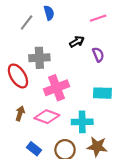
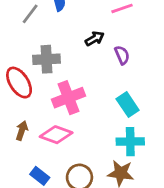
cyan rectangle: (102, 93) -> (128, 104), turned 54
cyan cross: (82, 122) -> (130, 142), moved

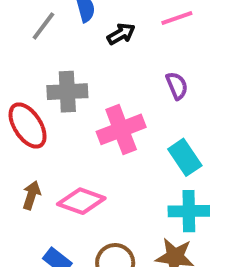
black arrow: (95, 39) -> (121, 34), moved
pink cross: (68, 98) -> (121, 129), moved

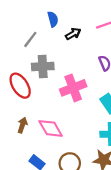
gray line: (43, 26) -> (30, 39), moved
pink diamond: (81, 201) -> (51, 128), turned 40

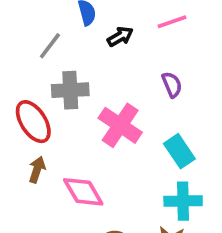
pink cross: (73, 88) -> (120, 125), turned -35
brown arrow: (22, 125) -> (37, 170), moved

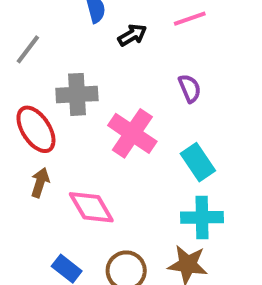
gray line: (50, 46) -> (28, 49), moved

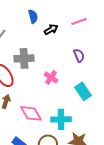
pink cross: (132, 133) -> (51, 77), size x0.6
cyan cross: (202, 217) -> (61, 119), moved

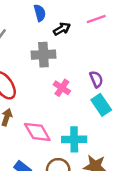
purple semicircle: (79, 55) -> (96, 79), moved
gray cross: (24, 58) -> (43, 55), moved

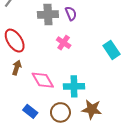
purple semicircle: (96, 79) -> (71, 13), moved
cyan rectangle: (101, 105) -> (112, 50), moved

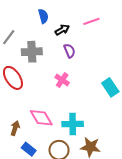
gray cross: (48, 15) -> (32, 52), moved
brown arrow: (17, 68) -> (15, 128), moved

